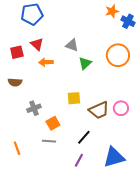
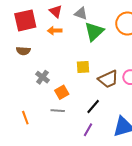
red triangle: (37, 44) -> (56, 11), moved
red square: (17, 52) -> (25, 20), size x1.6
green triangle: (85, 63) -> (94, 32), size x1.5
gray cross: (34, 108) -> (43, 77), turned -32

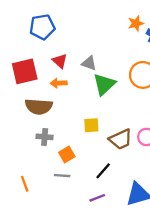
brown semicircle: (23, 51) -> (39, 107), moved, size x1.6
gray cross: (43, 77) -> (45, 137), turned -32
purple line: (88, 130) -> (97, 198), turned 40

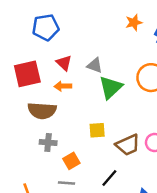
orange star: (136, 23) -> (134, 22), moved

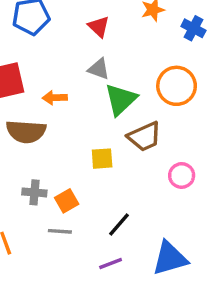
red triangle: (64, 63) -> (99, 27), moved
gray cross: (48, 143) -> (34, 192), moved
brown trapezoid: (128, 145) -> (144, 137), moved

